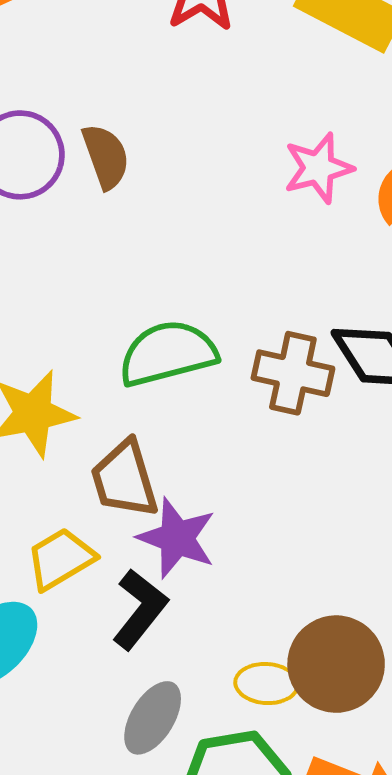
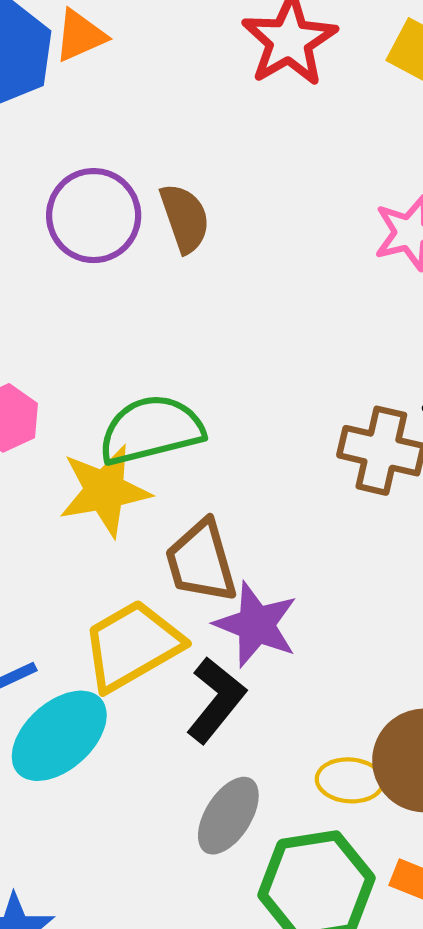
green semicircle: (168, 353) -> (151, 430), moved
yellow trapezoid: (61, 559) -> (132, 645), size x1.4

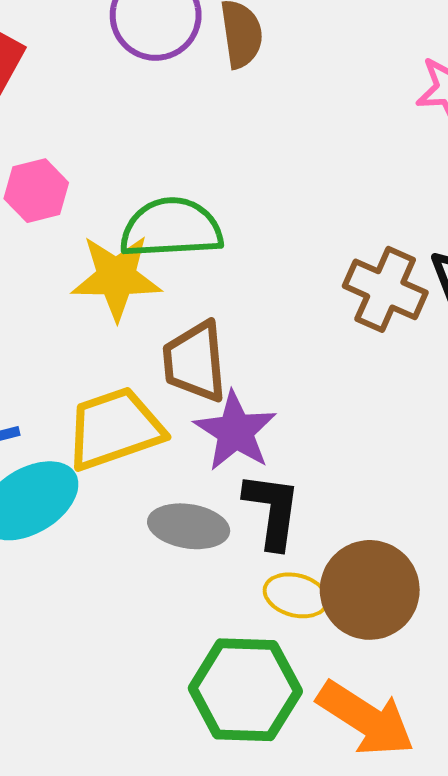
black L-shape: (216, 700) -> (272, 510), moved, turned -42
gray ellipse: (228, 816) -> (189, 526), moved, turned 56

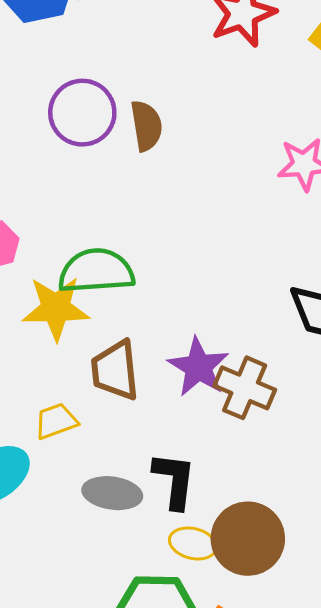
brown cross: (385, 289) -> (245, 388), moved
yellow trapezoid: (114, 429) -> (56, 421), size x0.6
purple star: (235, 431) -> (198, 367), moved

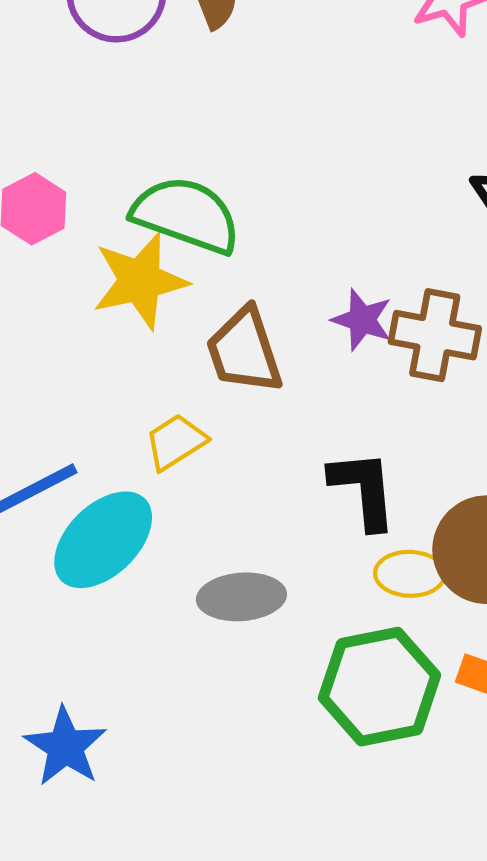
green semicircle: (96, 271) -> (186, 215), turned 36
purple star: (198, 367) -> (362, 320), size x0.7
gray ellipse: (112, 493) -> (241, 597), moved

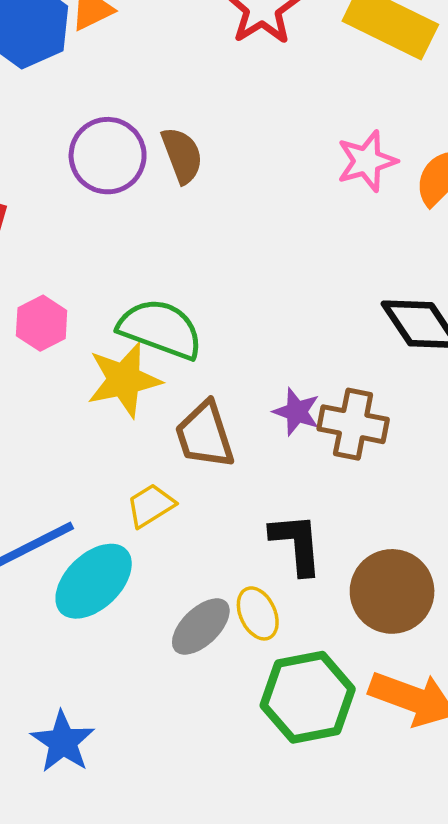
yellow ellipse: (410, 574) -> (258, 613), moved, turned 63
gray ellipse: (241, 597) -> (201, 627), turned -40

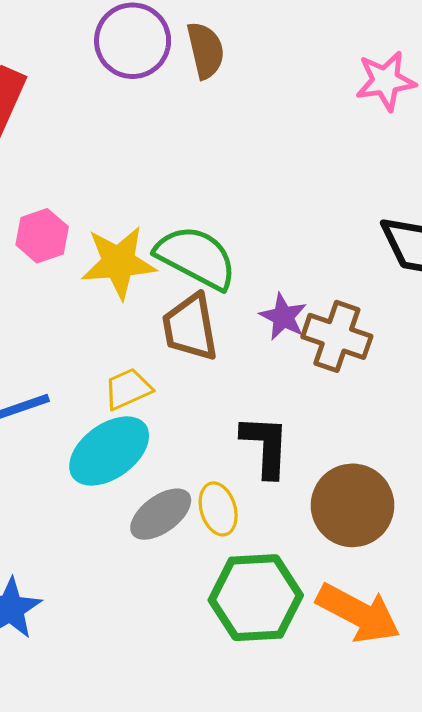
pink hexagon: (42, 323) -> (42, 236), moved
green semicircle: (160, 329) -> (196, 257), moved
cyan ellipse: (94, 581) -> (109, 451), moved

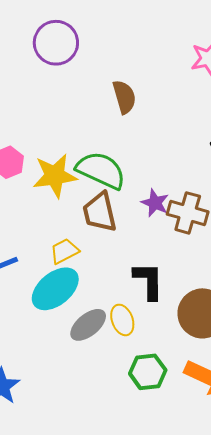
brown semicircle: (205, 50) -> (124, 97), moved
green hexagon: (256, 598) -> (148, 372), size x0.7

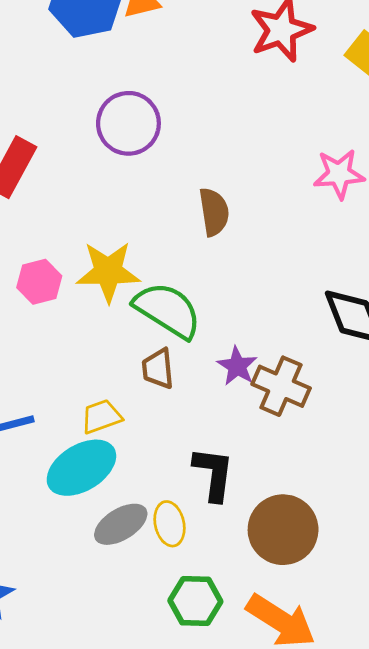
yellow star: (55, 176) -> (108, 272), moved
brown trapezoid: (100, 212) -> (158, 369), size x0.7

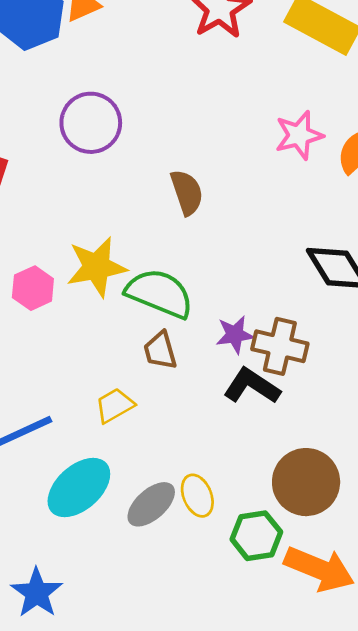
purple star: (237, 366) -> (235, 335), turned -30
cyan ellipse: (81, 468) -> (79, 488), moved
black L-shape: (214, 474) -> (252, 386), moved, turned -54
green hexagon: (195, 601) -> (256, 536), moved

